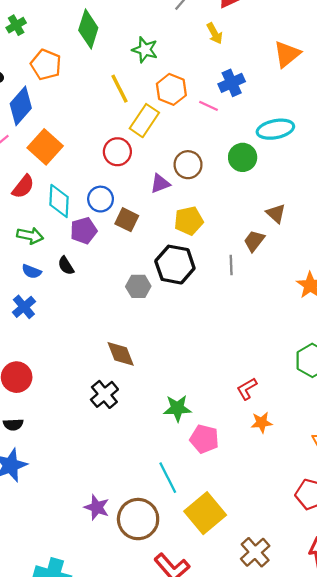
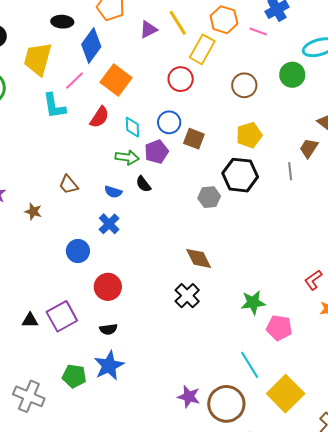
purple triangle: (160, 184) -> (149, 29), moved
cyan diamond: (59, 201) -> (132, 127), size x0.7
green arrow: (30, 236) -> (127, 157), moved

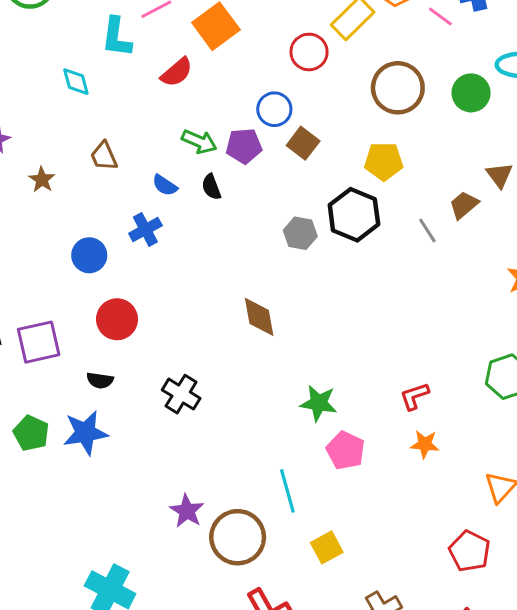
brown circle: (244, 85) -> (398, 88), size x1.4
cyan diamond: (132, 127) -> (76, 82), moved, turned -30
gray line: (290, 171) -> (427, 230), turned -42
black cross: (187, 296) -> (181, 394), moved, turned -30
yellow square: (286, 394) -> (327, 547), size x0.6

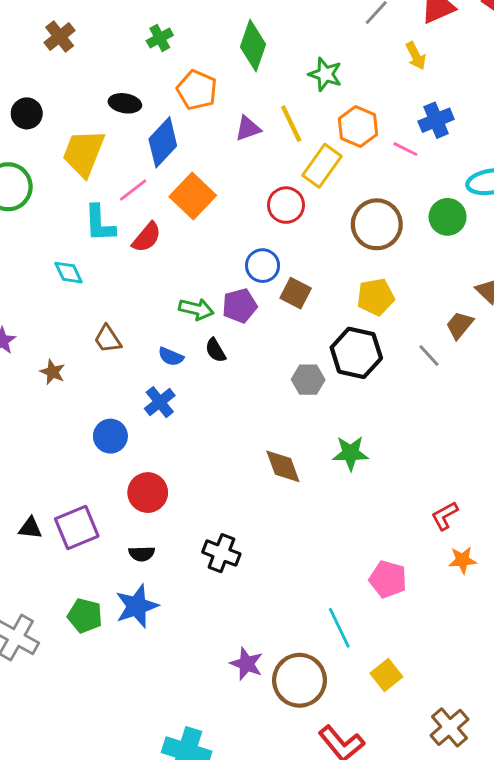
red semicircle: (177, 72) -> (147, 237), moved
green star: (319, 403) -> (350, 453), moved

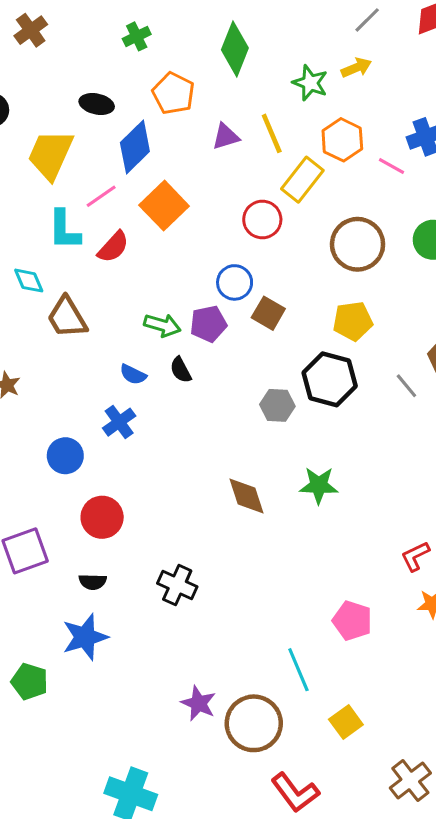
yellow arrow: (416, 56) -> (356, 68), moved, turned -88
brown trapezoid: (108, 339) -> (67, 317), moved, size x1.4
green pentagon: (85, 616) -> (30, 681), moved

